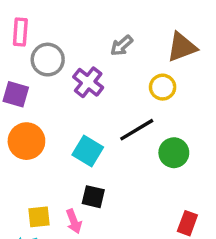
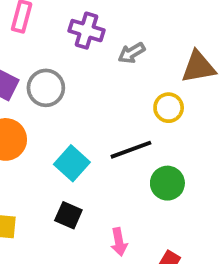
gray circle: (48, 60) -> (46, 88), moved
purple cross: (88, 82) -> (86, 31), moved, turned -32
pink arrow: (74, 221) -> (119, 242), moved

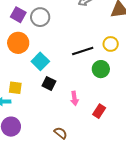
yellow circle: (169, 108) -> (111, 44), moved
cyan square: (72, 163) -> (40, 61), moved

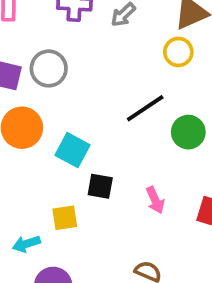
yellow circle: (111, 44) -> (178, 52), moved
yellow square: (15, 88) -> (65, 218), moved

